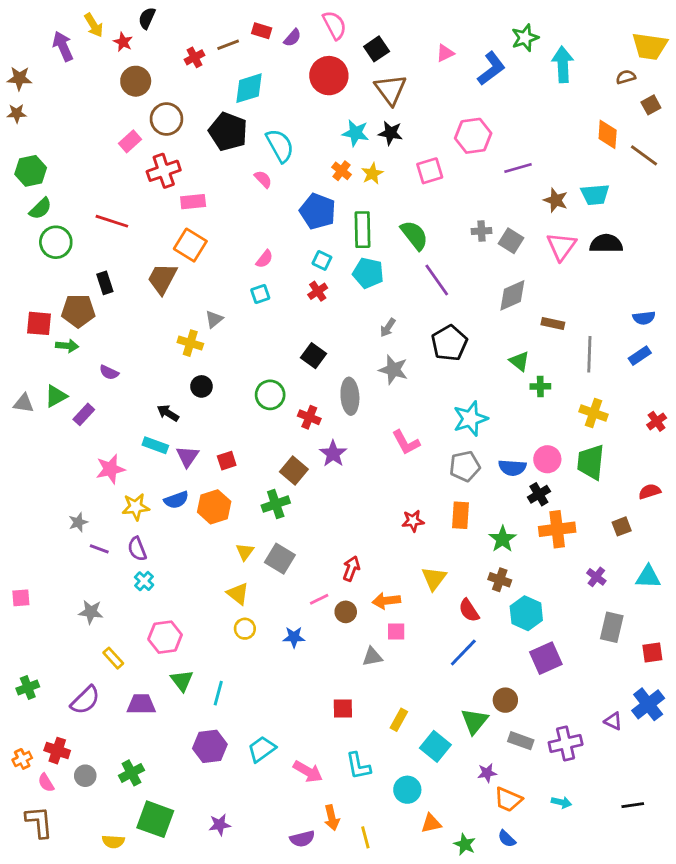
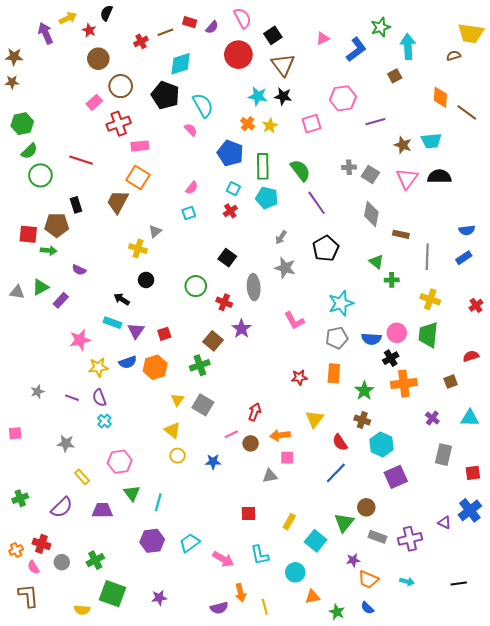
yellow arrow: (94, 25) -> (68, 18), turned -84
brown square: (651, 105) -> (395, 76), moved
gray diamond: (512, 295) -> (371, 214), turned -55
gray star: (78, 522) -> (37, 392), moved

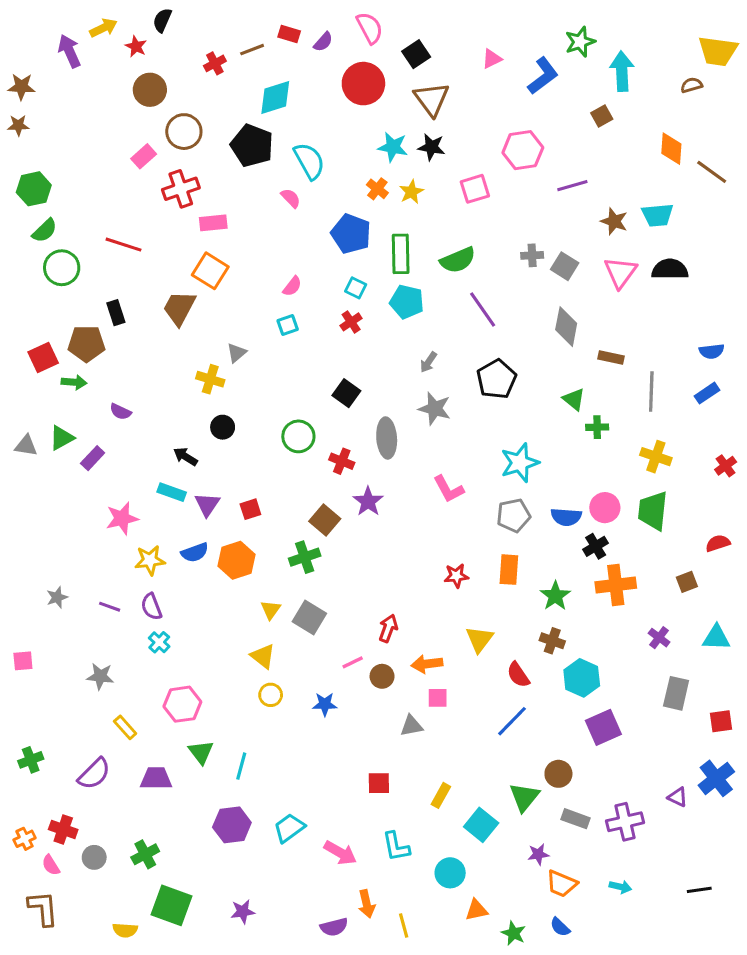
green semicircle: (300, 170) -> (458, 260), turned 105
red square: (28, 234) -> (43, 357), turned -30

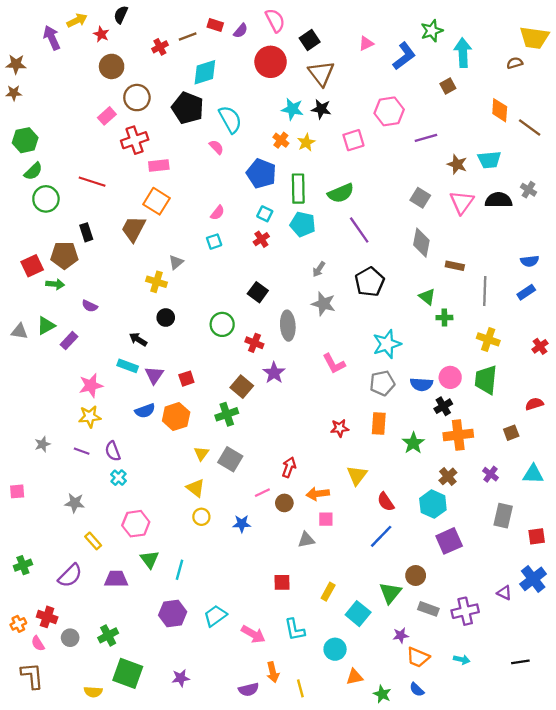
gray cross: (532, 255) -> (528, 190), moved, turned 35
yellow star: (150, 560) -> (90, 417), moved
brown cross: (552, 641) -> (448, 476), moved, turned 30

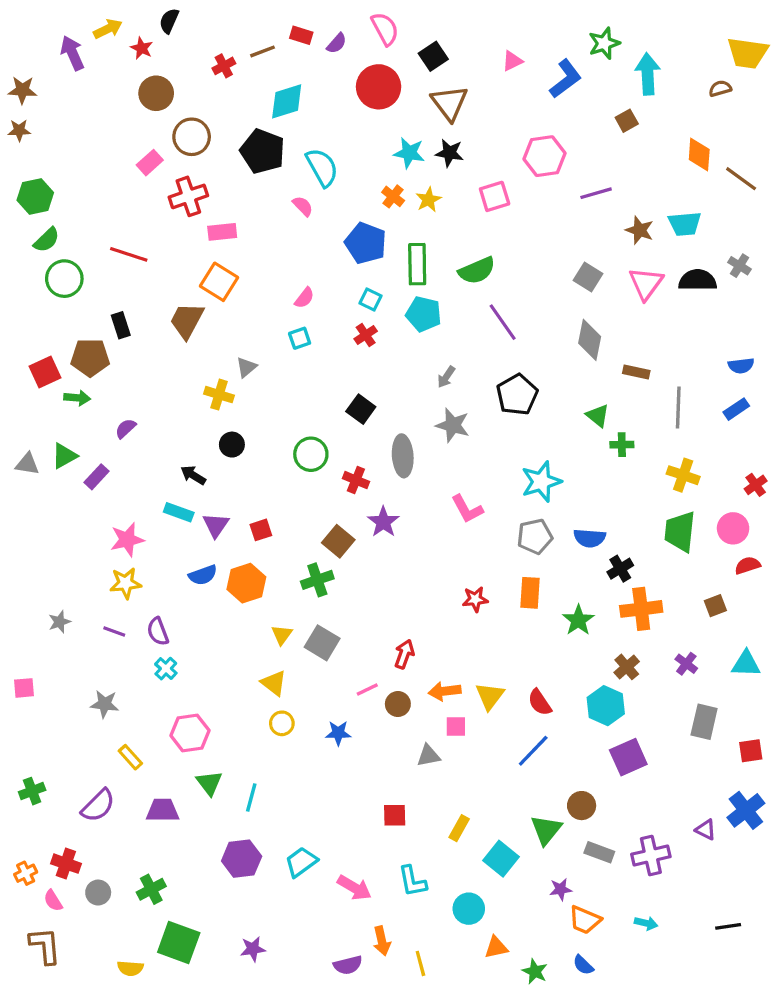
purple semicircle: (90, 306) -> (126, 428), turned 112
pink circle: (450, 377) -> (733, 528), moved
yellow triangle: (357, 475) -> (490, 696), moved

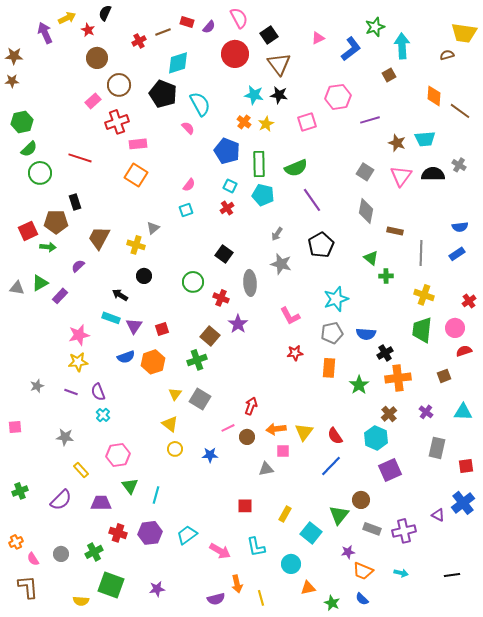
brown trapezoid: (187, 320) -> (99, 238), moved
red star: (475, 599) -> (295, 353), moved
red cross: (66, 864) -> (118, 533), moved

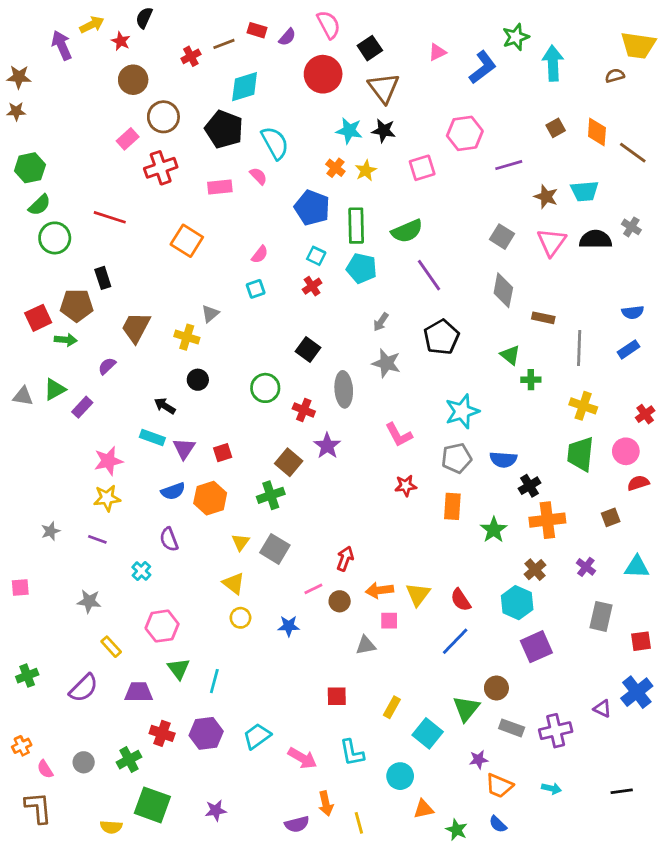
brown square: (389, 75) -> (556, 128), moved
pink rectangle: (138, 144) -> (220, 187), moved
purple semicircle: (98, 392) -> (169, 539), moved

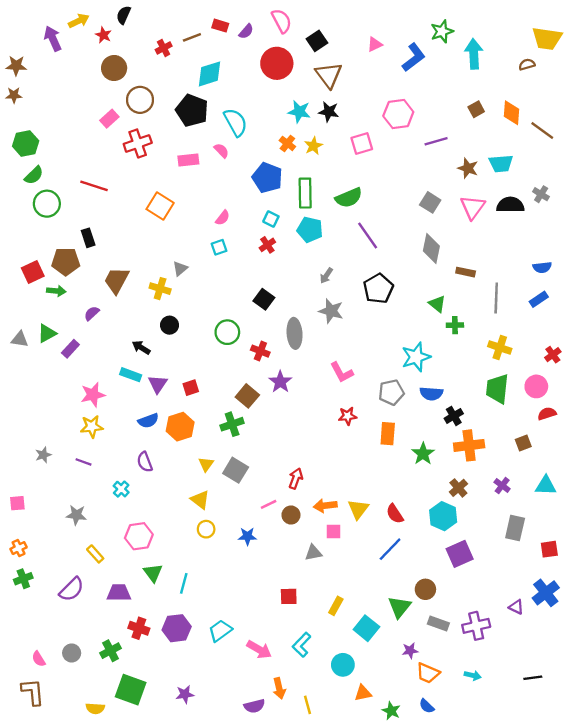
cyan star: (462, 411) -> (416, 357), moved
orange cross: (22, 746) -> (19, 548), moved
cyan L-shape: (352, 753) -> (302, 645), turned 55

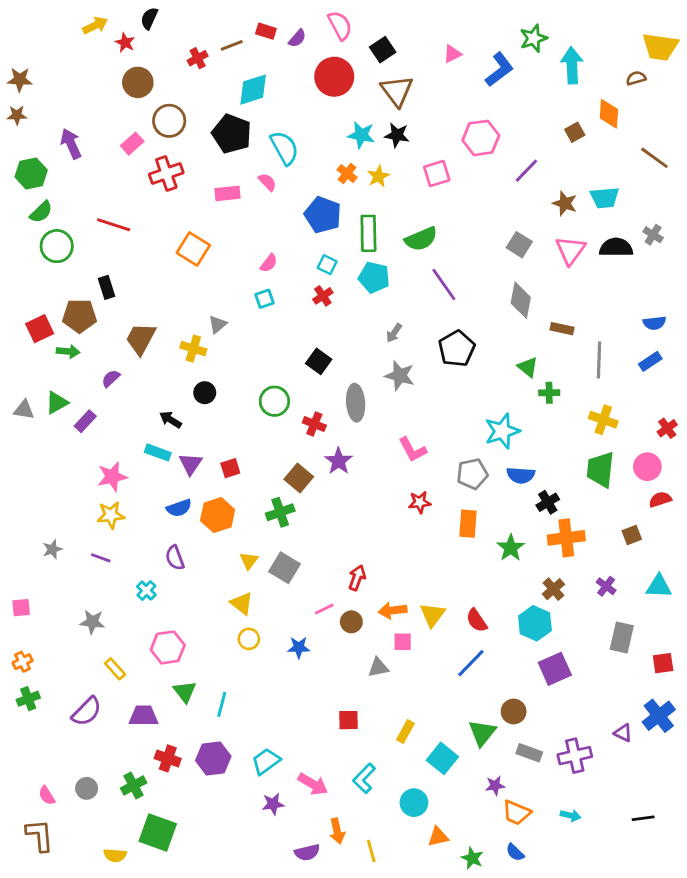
purple arrow: (53, 39) -> (71, 144), moved
orange diamond: (512, 113) -> (609, 114), moved
purple line: (436, 141) -> (526, 171), turned -30
purple star: (185, 694) -> (273, 804), moved

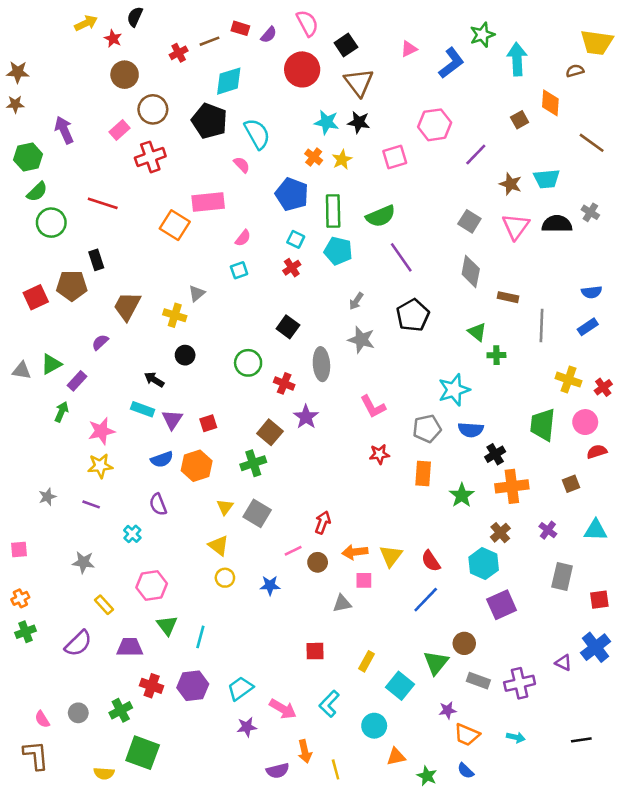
pink rectangle: (228, 193) -> (208, 202), moved, size x1.4
green arrow: (68, 351) -> (62, 412), moved, turned -72
yellow cross: (603, 420) -> (568, 380), moved

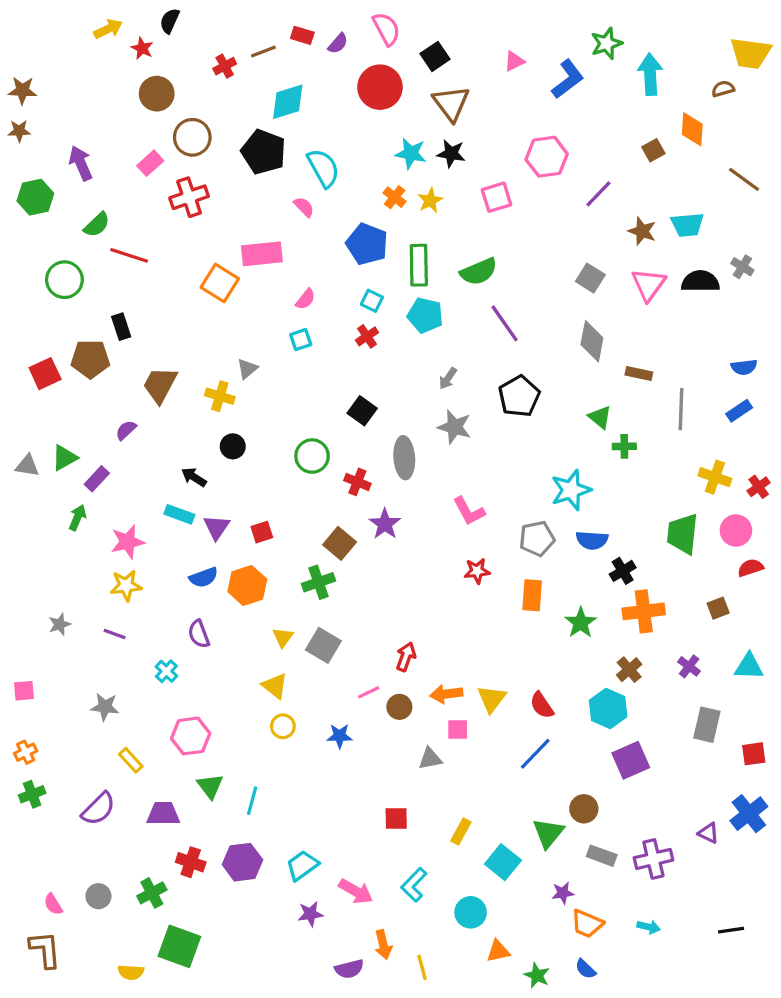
green semicircle: (37, 192) -> (97, 225), moved

